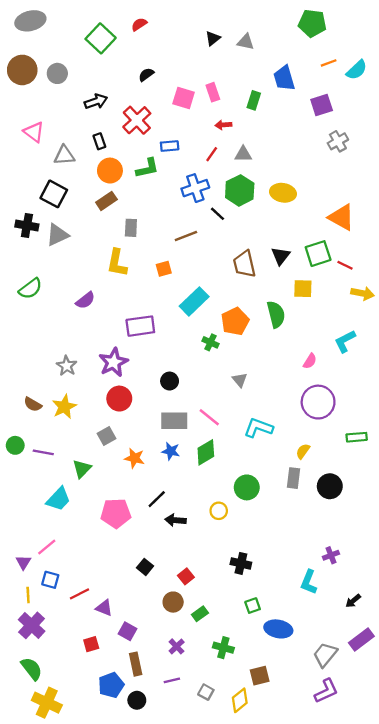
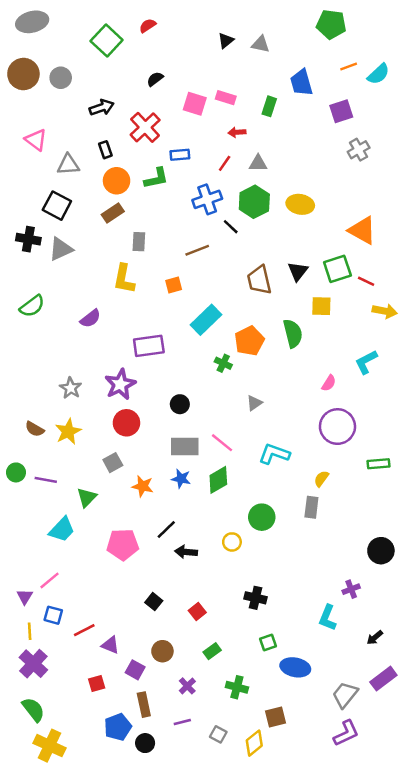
pink rectangle: (213, 92) -> (226, 98), turned -54
gray triangle: (240, 380) -> (254, 403), turned 35
black circle: (330, 486) -> (381, 551), moved
brown circle: (173, 602) -> (162, 651), moved

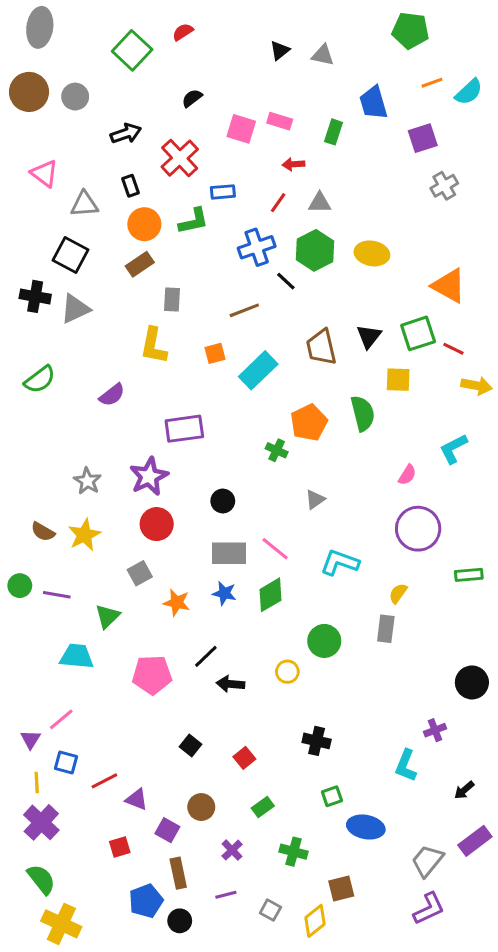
gray ellipse: (32, 22) -> (40, 27), turned -68
cyan rectangle: (206, 320) -> (258, 370), moved
cyan trapezoid: (62, 530) -> (77, 656), turned -128

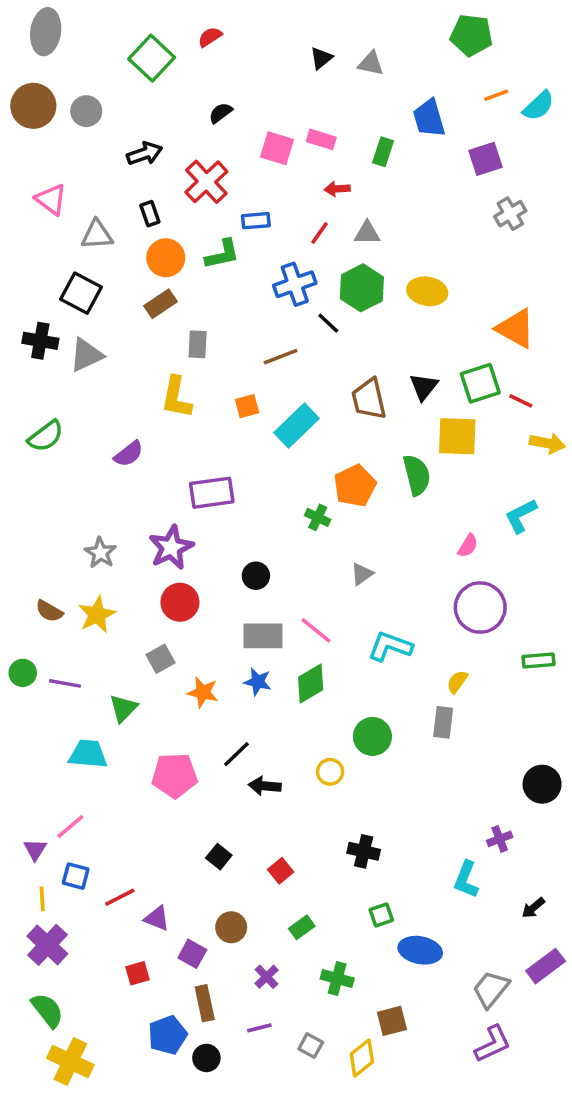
yellow square: (398, 380) -> (457, 436), size x1.4

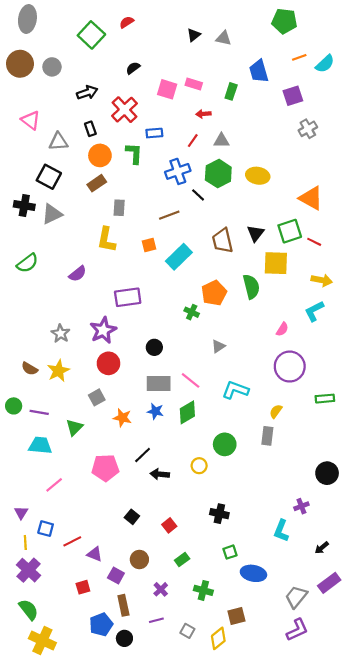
green L-shape: (222, 254) -> (134, 153), turned -75
yellow arrow: (547, 443) -> (322, 280), moved
cyan trapezoid: (88, 754) -> (40, 445), moved
pink line: (70, 827) -> (54, 485), moved

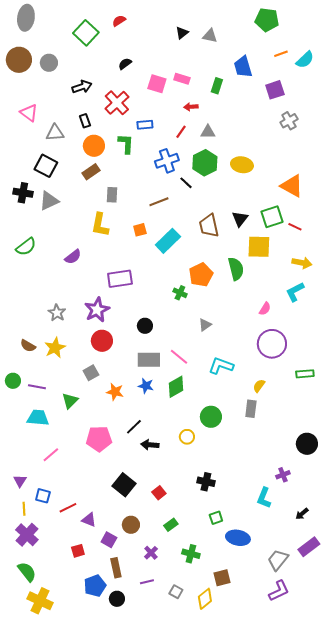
black square: (132, 517) -> (124, 485), size x1.6

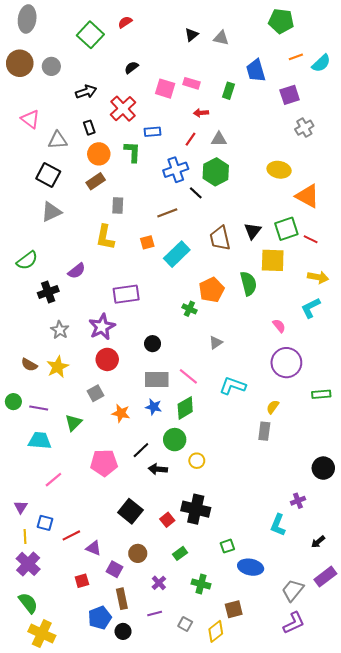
yellow ellipse: (242, 165) -> (279, 170), moved
black cross: (23, 193) -> (48, 292), moved, turned -30
pink semicircle: (265, 309) -> (279, 326), turned -72
green circle: (211, 417) -> (175, 440), moved
black cross: (206, 482) -> (196, 509), moved, size x1.5

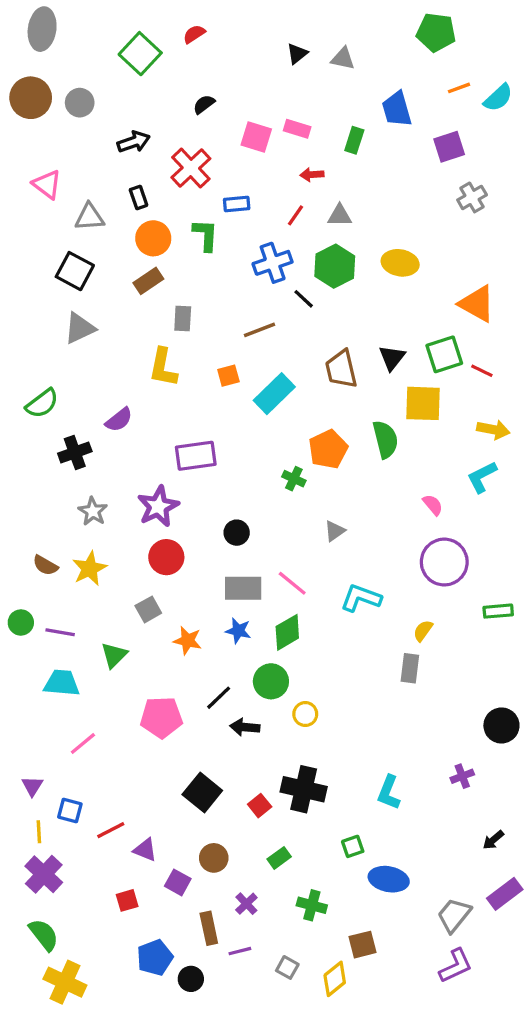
yellow ellipse: (279, 170) -> (400, 263), moved
cyan L-shape: (278, 525) -> (389, 793), moved
brown rectangle: (122, 599) -> (209, 928), moved

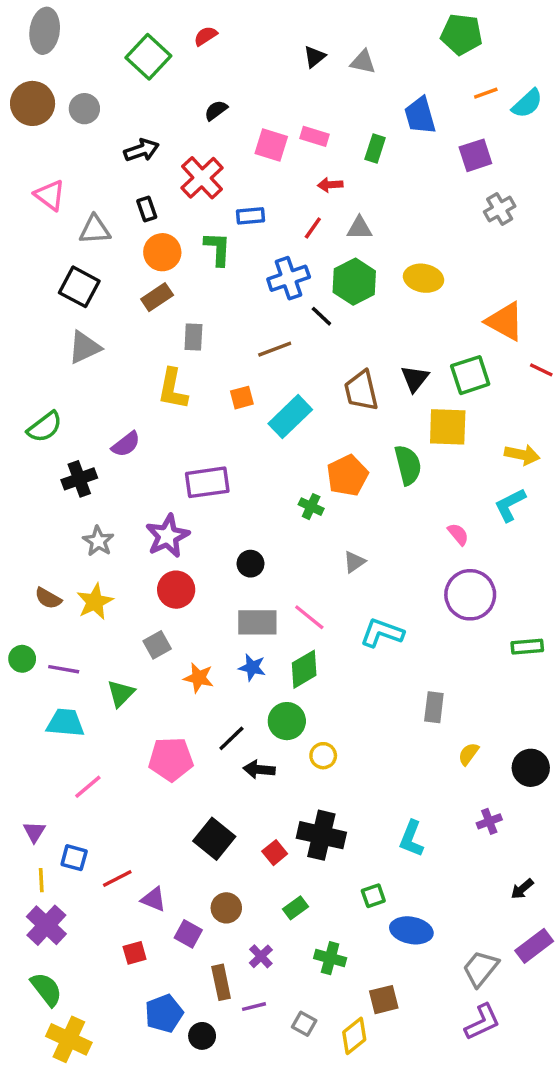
red line: (482, 371) -> (541, 370), moved
yellow semicircle: (423, 631) -> (468, 754), moved

